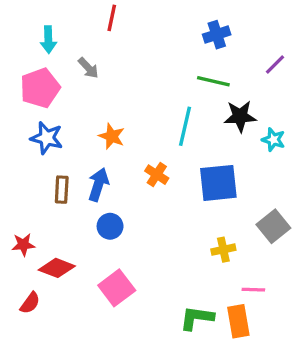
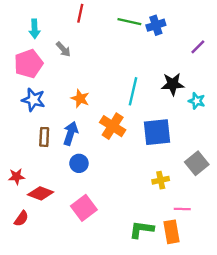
green line: (213, 81) -> (129, 22), moved
orange cross: (157, 175) -> (113, 126), size x1.5

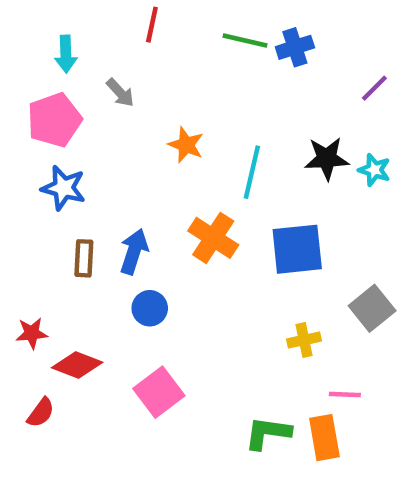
orange star: (80, 98) -> (186, 145), moved
cyan star: (197, 101) -> (374, 170), moved

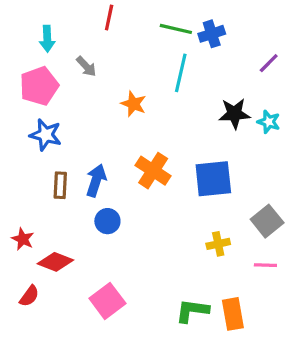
cyan line: (252, 172) -> (181, 73), moved
red star: (32, 333) -> (23, 239), turned 30
pink square: (159, 392) -> (107, 301), moved
pink line: (345, 394) -> (265, 265), moved

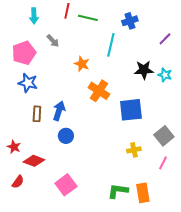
green line: (176, 29) -> (88, 18), moved
cyan arrow: (47, 39) -> (34, 16), moved
orange cross: (153, 171) -> (99, 91), moved
pink line: (265, 265) -> (163, 163), turned -64

